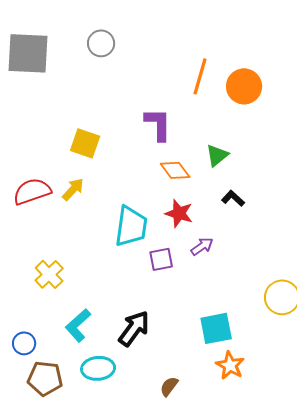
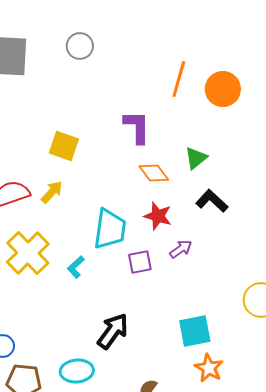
black L-shape: (233, 198) -> (212, 201), size x1.4
yellow cross: (49, 274) -> (28, 253), moved, size x1.5
cyan L-shape: (78, 325) -> (76, 267), moved, size x0.7

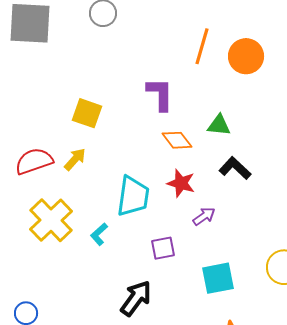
green triangle: (196, 158) -> (219, 125), turned 45
purple square: (140, 262) -> (163, 248), moved
cyan square: (195, 331) -> (218, 278), moved

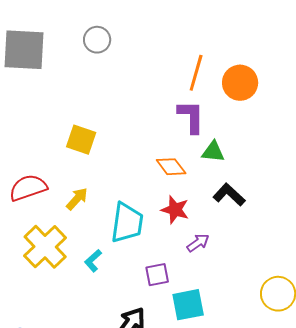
purple L-shape: (160, 94) -> (191, 117), moved
yellow arrow: (75, 159) -> (77, 199), moved
cyan square: (218, 278) -> (188, 305), moved

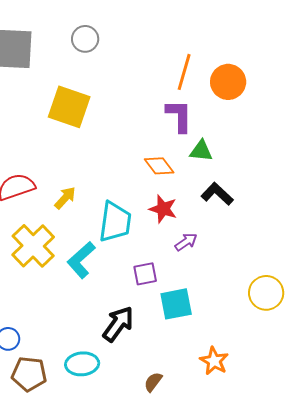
yellow square: (81, 140) -> (69, 107), moved, size x1.4
cyan L-shape: (93, 261) -> (81, 260), size x1.6

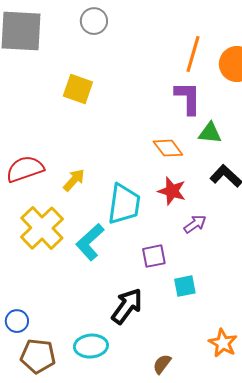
yellow square: (69, 107) -> (78, 89), size x0.7
cyan square: (176, 304) -> (185, 286), size x0.7

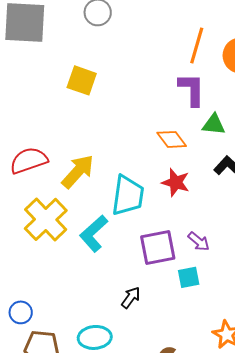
yellow arrow: (74, 180) -> (78, 171), size x1.5
purple arrow: (195, 224) -> (199, 241), moved, turned 75
purple square: (154, 256) -> (158, 247), size x1.5
black arrow: (127, 306) -> (131, 297), size x0.6

